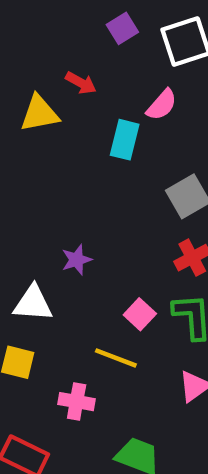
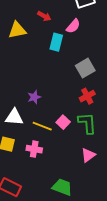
red arrow: (81, 83) -> (44, 16), moved
yellow line: (116, 358) -> (42, 126), moved
pink cross: (77, 402) -> (34, 149), moved

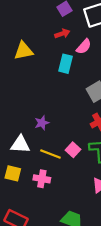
red arrow: (44, 16) -> (62, 34), moved, turned -48

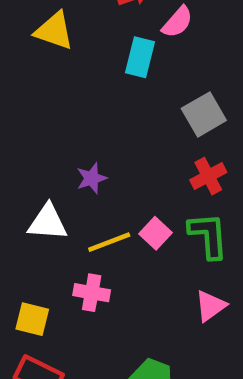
yellow triangle: (24, 51) -> (54, 31), turned 30
yellow line: (50, 154) -> (109, 242), turned -42
yellow square: (13, 173) -> (32, 319), moved

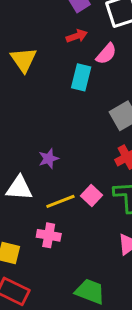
yellow triangle: (54, 31) -> (24, 60), turned 36

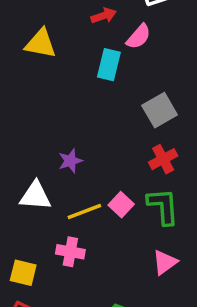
yellow triangle: (24, 60) -> (41, 44), turned -44

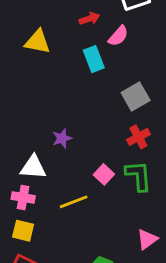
cyan rectangle: (109, 65) -> (94, 59), turned -35
yellow line: (84, 212) -> (74, 202), moved
pink cross: (70, 252) -> (23, 197), moved
pink triangle: (165, 262) -> (147, 239), moved

